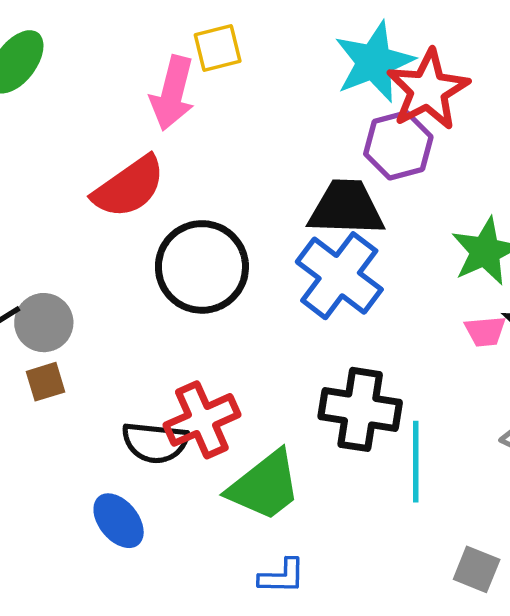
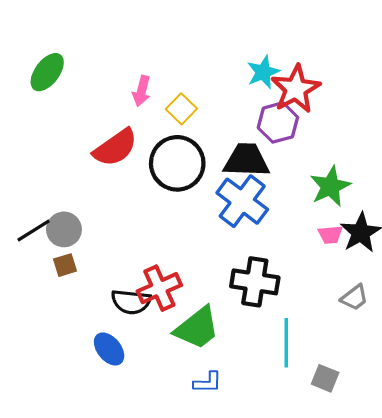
yellow square: (218, 48) -> (181, 109), moved, turned -32
cyan star: (374, 62) -> (263, 72), size x0.7
pink arrow: (172, 93) -> (142, 91), size x0.7
black circle: (202, 267) -> (177, 163), moved
cyan line: (416, 462) -> (286, 343), moved

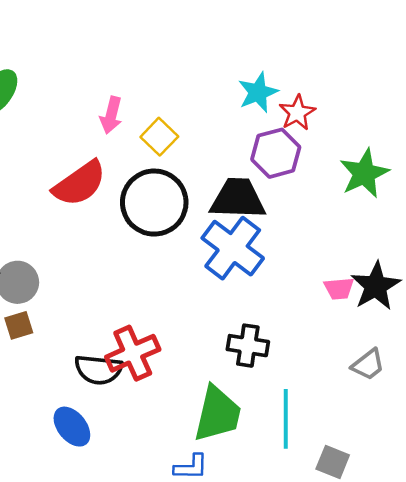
red star: (296, 89) -> (297, 113), size x0.6
green star: (330, 186) -> (364, 173), moved
black cross: (255, 282) -> (248, 346), size x0.7
green trapezoid: (197, 328) -> (217, 414), moved, turned -39

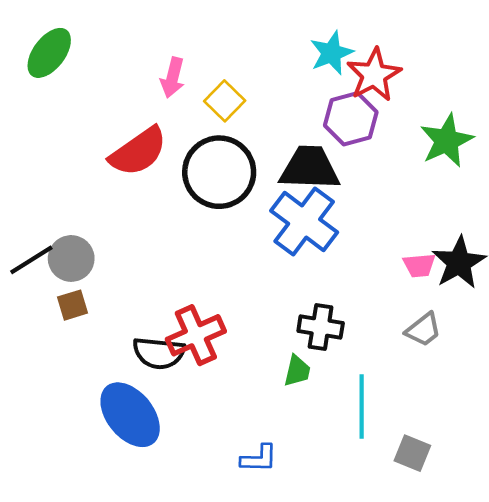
red star: (297, 113) -> (374, 75), size x1.4
gray trapezoid: (368, 365) -> (423, 330), moved
green trapezoid: (217, 414) -> (297, 371), moved, size x0.5
blue ellipse: (72, 427) -> (130, 415), size x1.5

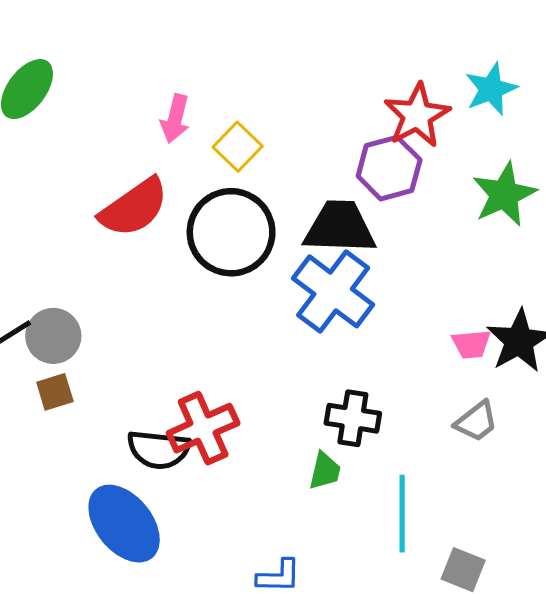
cyan star: (332, 53) -> (491, 89), moved

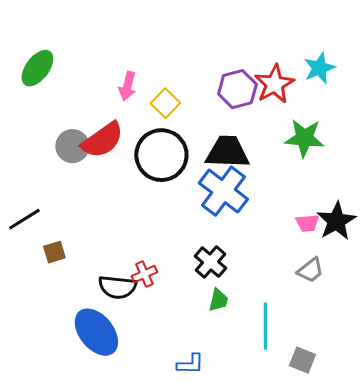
purple hexagon: (389, 168) -> (237, 89), moved
green star: (504, 194) -> (304, 138), moved, turned 30
gray circle: (53, 336) -> (72, 146), moved
black cross: (353, 418) -> (210, 262), moved, turned 32
red cross: (203, 428) -> (144, 274), size x0.6

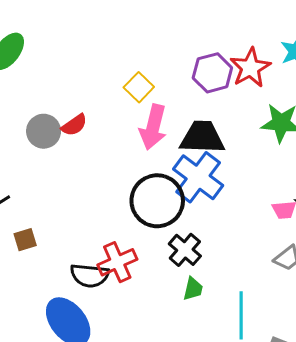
pink arrow: (127, 86) -> (153, 127), moved, size x1.5
red semicircle: (102, 140) -> (74, 125), size x0.6
black circle: (161, 155) -> (157, 201), moved
red cross: (144, 274) -> (117, 262), size x1.5

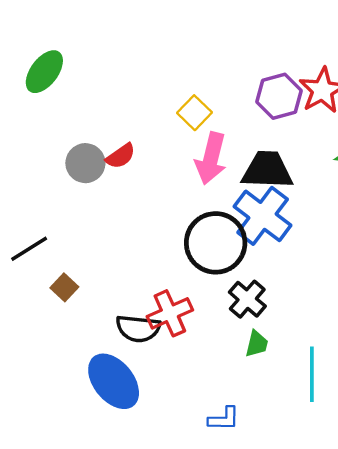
brown square: (25, 240) -> (64, 287), turned -30

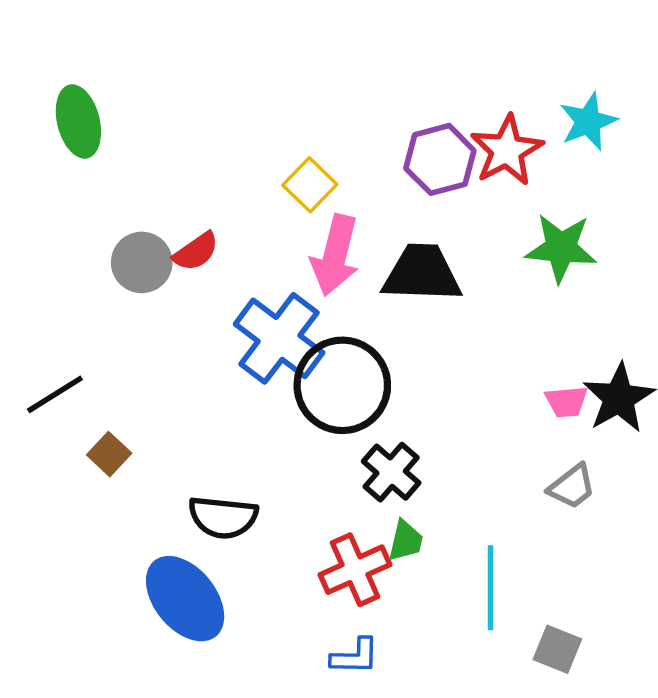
green ellipse: (44, 72) -> (78, 121), turned -51
blue cross: (263, 216) -> (279, 338), moved
red cross: (170, 313) -> (355, 570), moved

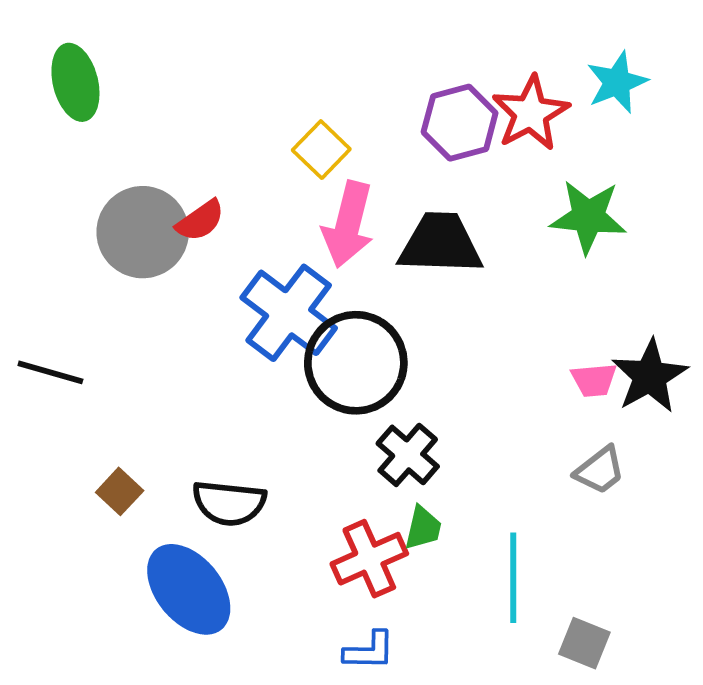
gray circle: (142, 262) -> (143, 232), size x1.4
black line: (55, 394) -> (50, 372), turned 48
brown square: (109, 454) -> (120, 491), moved

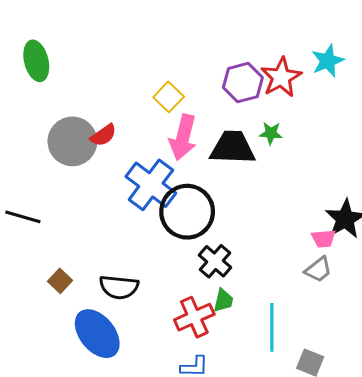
green star: (588, 217) -> (271, 133), moved, size x0.6
pink trapezoid: (594, 380) -> (323, 239), moved

